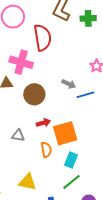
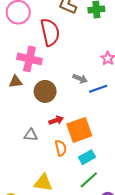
cyan rectangle: (71, 160) -> (87, 157), turned 42

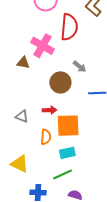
gray arrow: (80, 79) -> (80, 67), moved
brown circle: (45, 91) -> (60, 82), moved

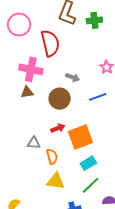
brown triangle: (23, 63) -> (27, 92), moved
orange semicircle: (46, 137) -> (52, 156), moved
yellow triangle: (20, 164) -> (56, 181), moved

